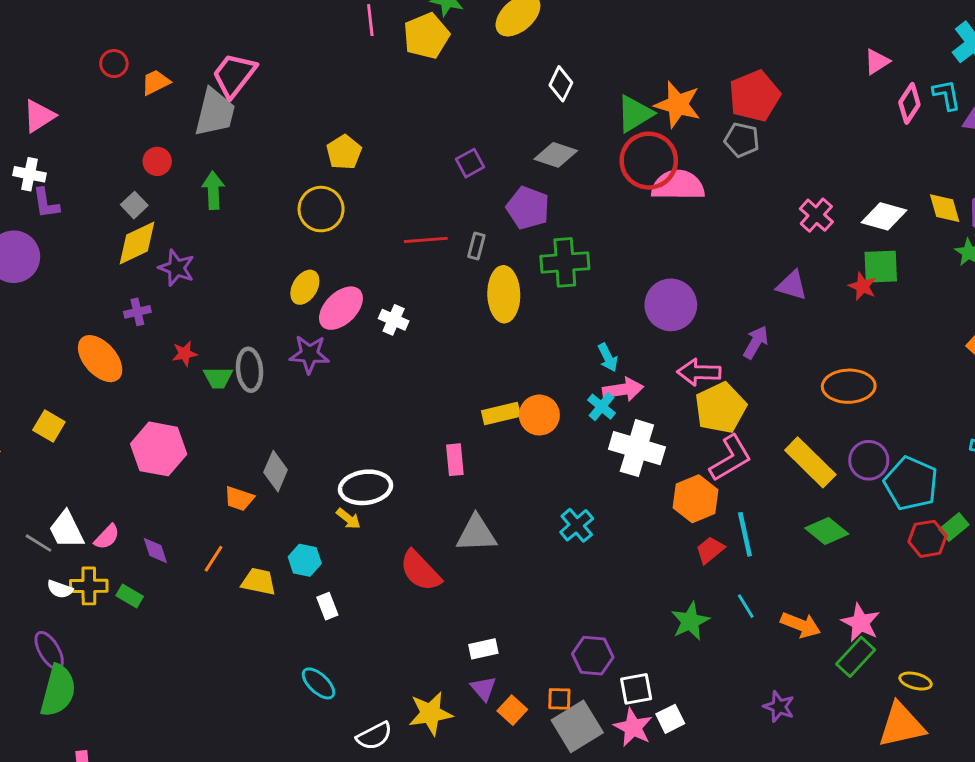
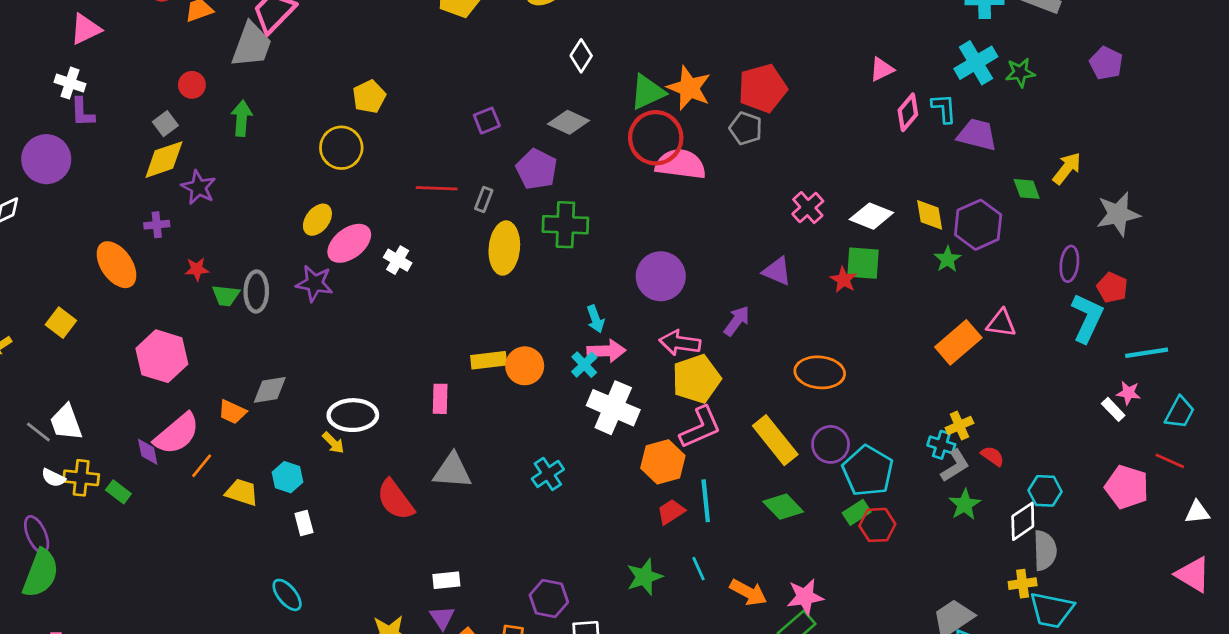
gray diamond: (276, 471) -> (270, 390), turned 51
green rectangle: (954, 527) -> (857, 512), moved
pink semicircle: (107, 537) -> (177, 434), moved, size x1.8
pink star: (861, 623) -> (805, 597), turned 30

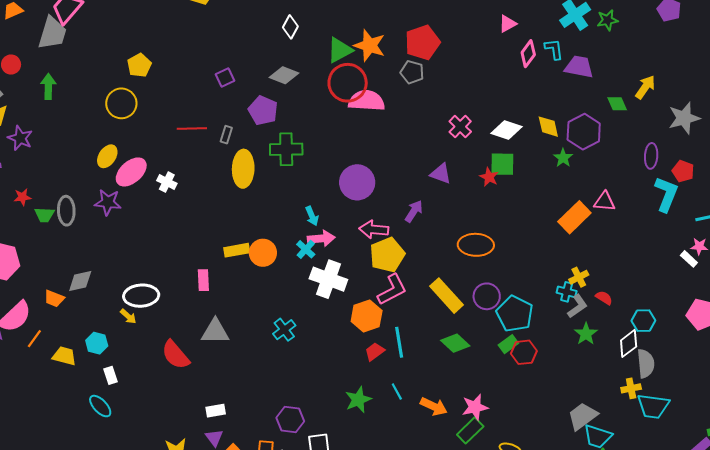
cyan ellipse: (287, 595) -> (100, 406), moved

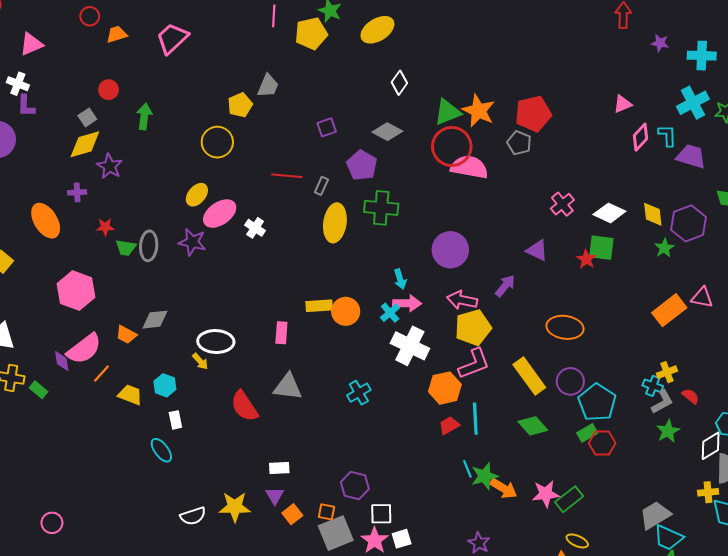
gray trapezoid: (52, 33) -> (268, 86), moved, size x0.7
green star: (358, 400) -> (485, 476), moved
green rectangle: (470, 430) -> (569, 499), moved

